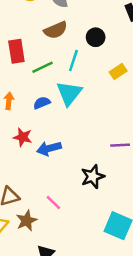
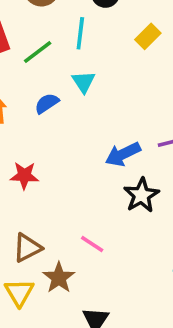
cyan triangle: (69, 93) -> (84, 82), size x0.6
red star: (23, 137) -> (24, 176), moved
blue arrow: (49, 148) -> (123, 154), moved

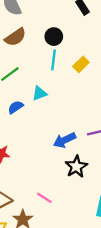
cyan line: (80, 33) -> (54, 60), moved
cyan triangle: (84, 82) -> (39, 93), turned 42

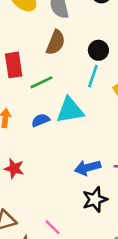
brown semicircle: (15, 37) -> (56, 42), turned -45
cyan triangle: (39, 93) -> (70, 110), size x1.6

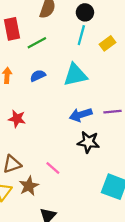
cyan triangle: (70, 110) -> (75, 75), moved
black star: (95, 199) -> (88, 142), turned 30

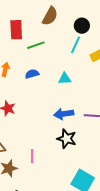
cyan triangle: (75, 75) -> (65, 79), size x0.6
pink line: (53, 168) -> (32, 156), turned 40

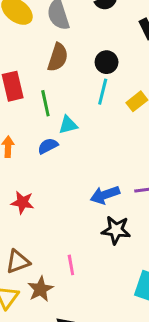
green line: (36, 45) -> (45, 103), turned -72
cyan triangle: (65, 79) -> (68, 125), moved

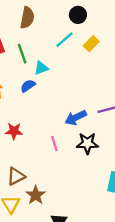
black circle: (107, 62) -> (78, 15), moved
cyan line: (103, 92) -> (64, 40), turned 42
pink line: (71, 265) -> (54, 143), moved

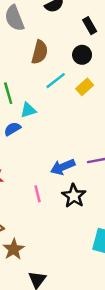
black circle: (78, 15) -> (82, 55), moved
brown semicircle: (27, 18) -> (40, 52), moved
black star: (87, 143) -> (74, 196), turned 30

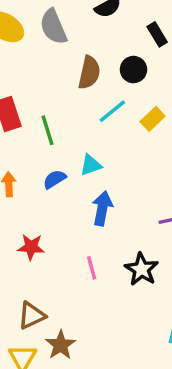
black circle: (82, 55) -> (133, 70), moved
cyan triangle: (28, 110) -> (91, 165), moved
blue arrow: (63, 167) -> (102, 208), moved, turned 125

